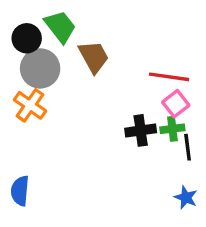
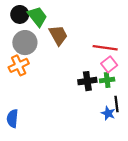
black circle: (27, 38) -> (20, 14), moved
orange cross: (30, 105) -> (19, 65), turned 30
black line: (188, 147) -> (116, 104), moved
blue star: (186, 197) -> (108, 113), moved

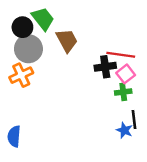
black circle: (20, 14) -> (22, 27), moved
black cross: (87, 81) -> (105, 67), moved

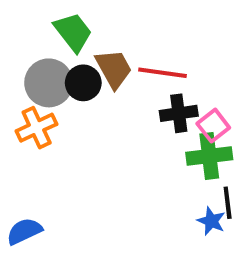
black circle: (22, 27) -> (83, 83), moved
red line: (121, 55) -> (162, 73), moved
green cross: (123, 92) -> (209, 156), size x1.5
blue semicircle: (14, 136) -> (24, 231), turned 60

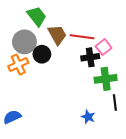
black circle: (83, 83) -> (42, 54), moved
pink square: (213, 126) -> (104, 47), moved
blue star: (211, 221) -> (88, 117), moved

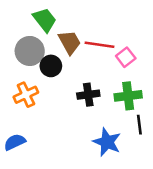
black cross: (90, 57) -> (88, 95), moved
orange cross: (18, 64) -> (26, 95), moved
blue star: (88, 117) -> (107, 142), size x1.6

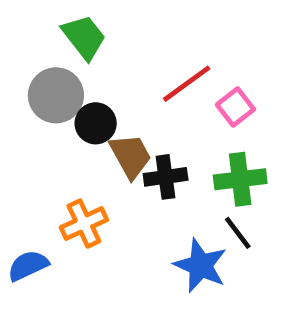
brown trapezoid: (70, 42) -> (131, 156), moved
red line: (100, 45) -> (187, 84), turned -44
orange cross: (26, 95) -> (84, 224), moved
black line: (139, 125) -> (238, 233), moved, turned -30

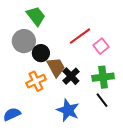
black cross: (166, 177) -> (71, 76), turned -36
orange cross: (84, 224) -> (36, 81), moved
blue star: (201, 266) -> (68, 110), moved

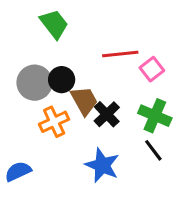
red line: (80, 36) -> (120, 54), turned 30
gray circle: (24, 41) -> (35, 83), moved
green cross: (103, 77) -> (155, 116), turned 30

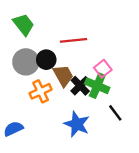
green trapezoid: (54, 24) -> (24, 25), moved
red line: (120, 54) -> (73, 40), moved
pink square: (152, 69) -> (103, 69), moved
green cross: (155, 116) -> (97, 86), moved

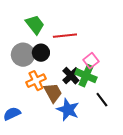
green trapezoid: (24, 25) -> (35, 25), moved
brown trapezoid: (63, 76) -> (53, 93), moved

